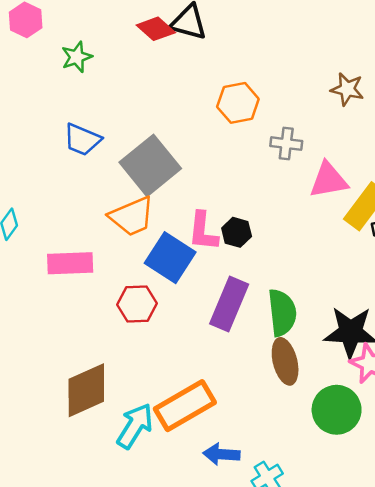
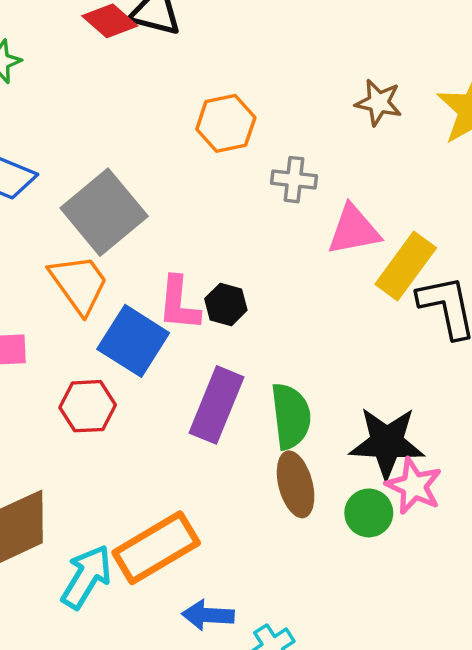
orange trapezoid: (132, 216) -> (79, 284), turned -102
green circle: (337, 410) -> (369, 513), moved, size x0.7

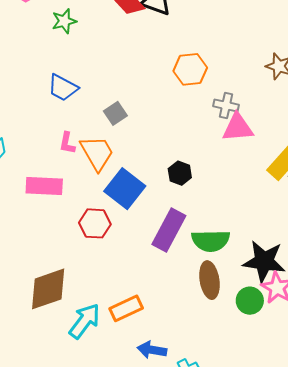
gray square: (104, 212) -> (115, 113), size x0.5
pink triangle: (354, 230) -> (238, 128), moved
pink L-shape: (179, 303) -> (67, 143), moved, size x0.7
green semicircle: (291, 416) -> (211, 241), turned 90
orange rectangle: (156, 548) -> (126, 308), size x0.7

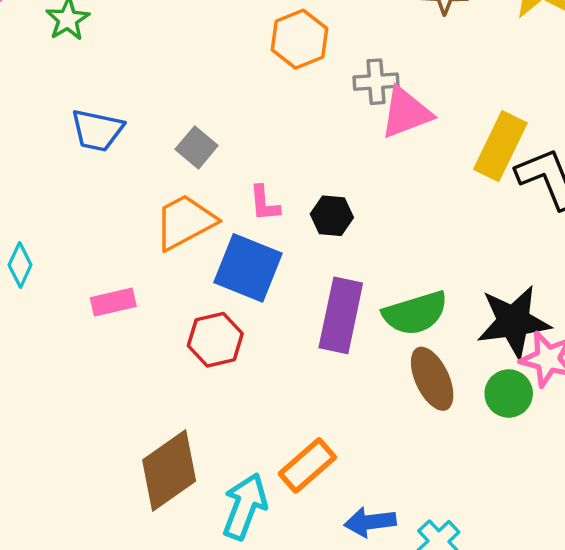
pink L-shape: (67, 143) -> (264, 203), moved
orange trapezoid: (97, 153) -> (185, 222), turned -72
pink rectangle: (44, 186) -> (113, 302), size x0.7

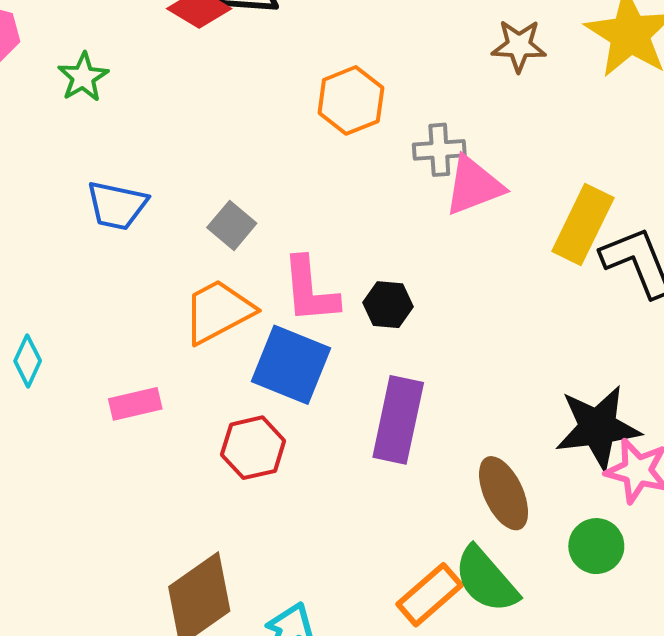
pink L-shape: (264, 203) -> (310, 290), size x1.6
green semicircle: (415, 313) -> (486, 580), moved, turned 66
green circle: (509, 394) -> (596, 546), moved
orange rectangle: (307, 465) -> (430, 595), moved

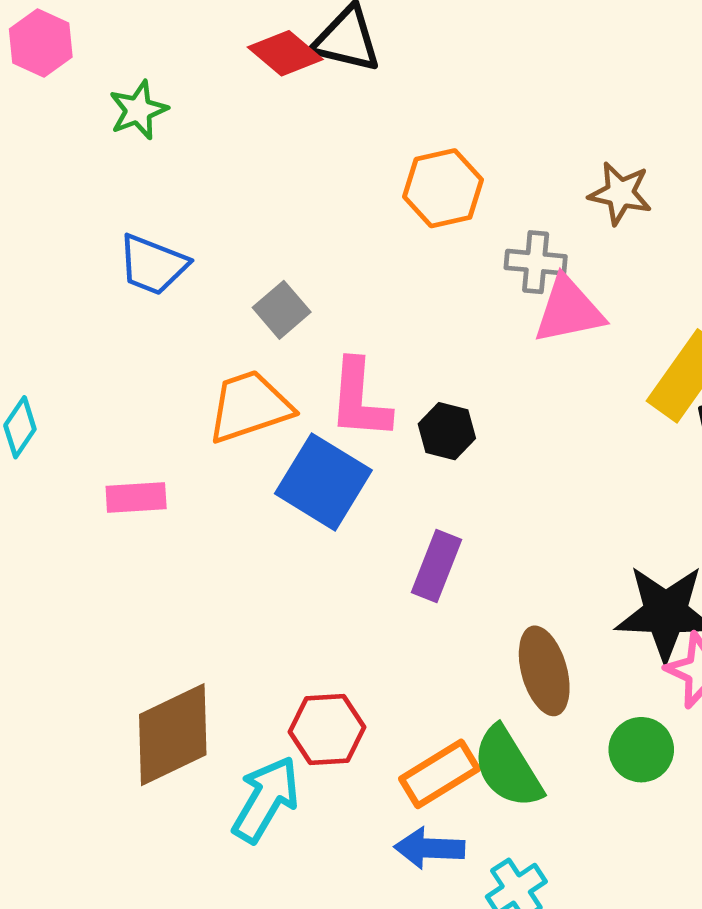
brown star: (519, 46) -> (620, 193), moved
purple rectangle: (398, 420) -> (437, 566), size x0.7
red hexagon: (253, 448) -> (327, 729), moved

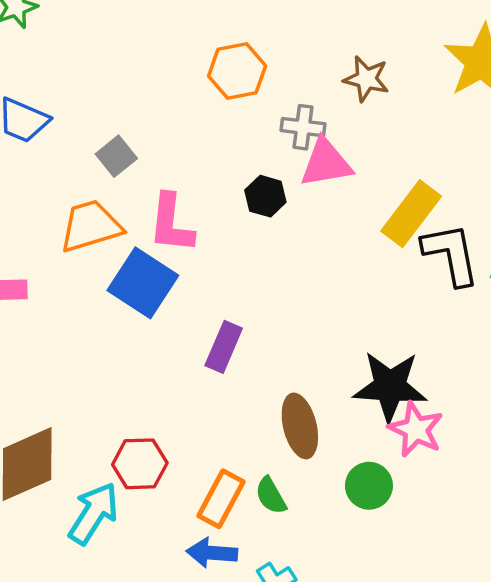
black hexagon: (447, 431) -> (265, 196), moved
green semicircle: (507, 767) -> (271, 496), size x0.6
orange rectangle: (440, 774) -> (221, 499), turned -32

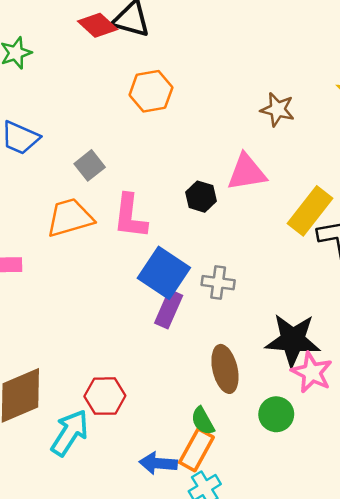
orange hexagon: (237, 71) -> (151, 91), moved
gray cross: (303, 127) -> (218, 283), moved
blue square: (143, 283) -> (164, 273), moved
orange rectangle: (221, 499) -> (196, 450), moved

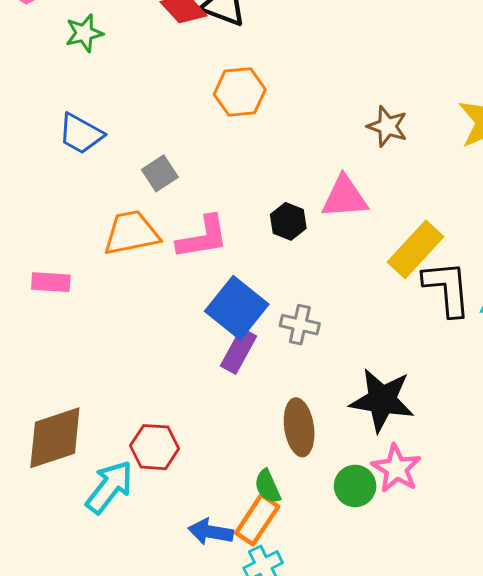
pink L-shape: (130, 216) -> (203, 237), turned -111
pink star: (312, 372) -> (396, 468), moved

